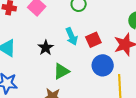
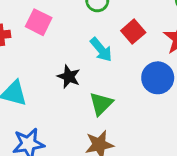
red square: (93, 40) -> (133, 32), moved

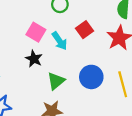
pink square: (39, 22) -> (36, 32), moved
blue circle: (158, 78) -> (91, 77), moved

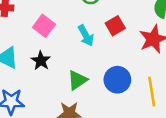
pink square: (36, 32) -> (44, 26), moved
black star: (34, 59) -> (41, 61), moved

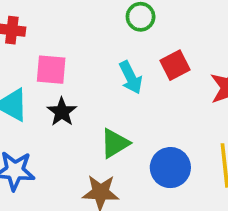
pink square: (44, 26) -> (51, 70), moved, turned -35
blue circle: (117, 80) -> (170, 168), moved

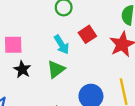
green triangle: (115, 143) -> (56, 69), moved

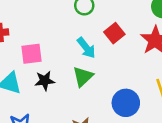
black star: (22, 69) -> (45, 81), turned -30

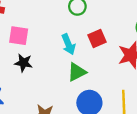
green triangle: (83, 77) -> (77, 72), moved

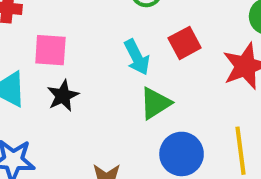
black star: (23, 63) -> (63, 96), turned -30

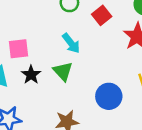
red square: (185, 43) -> (102, 15), moved
green triangle: (155, 103) -> (63, 71), moved, turned -30

